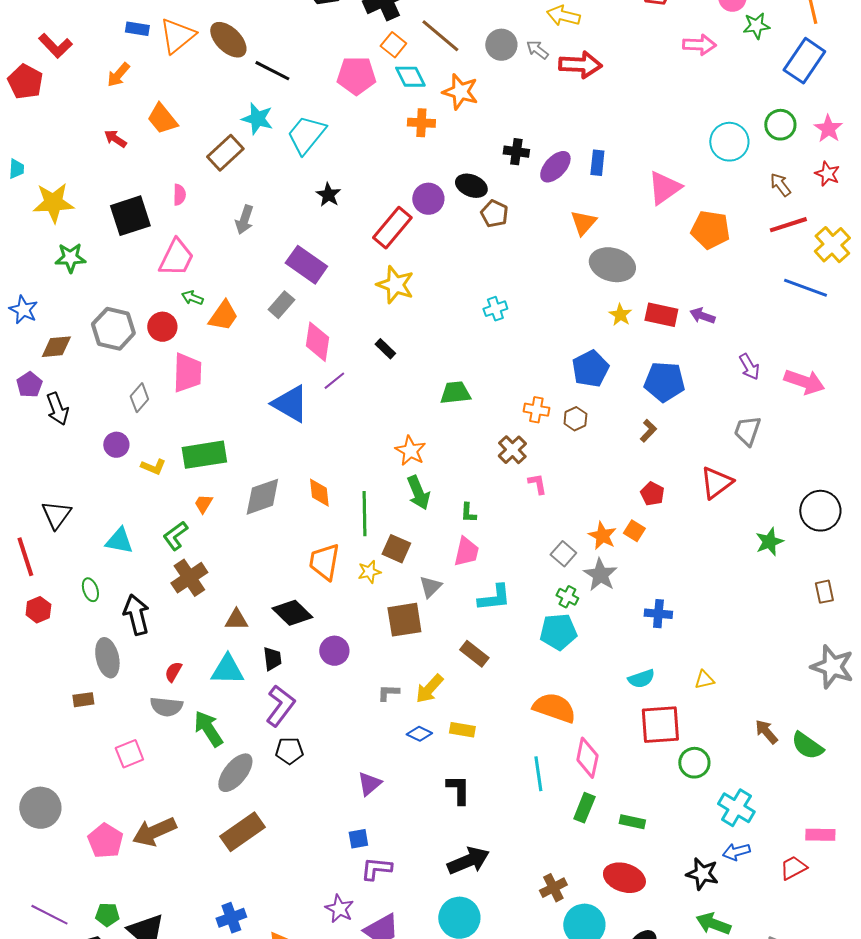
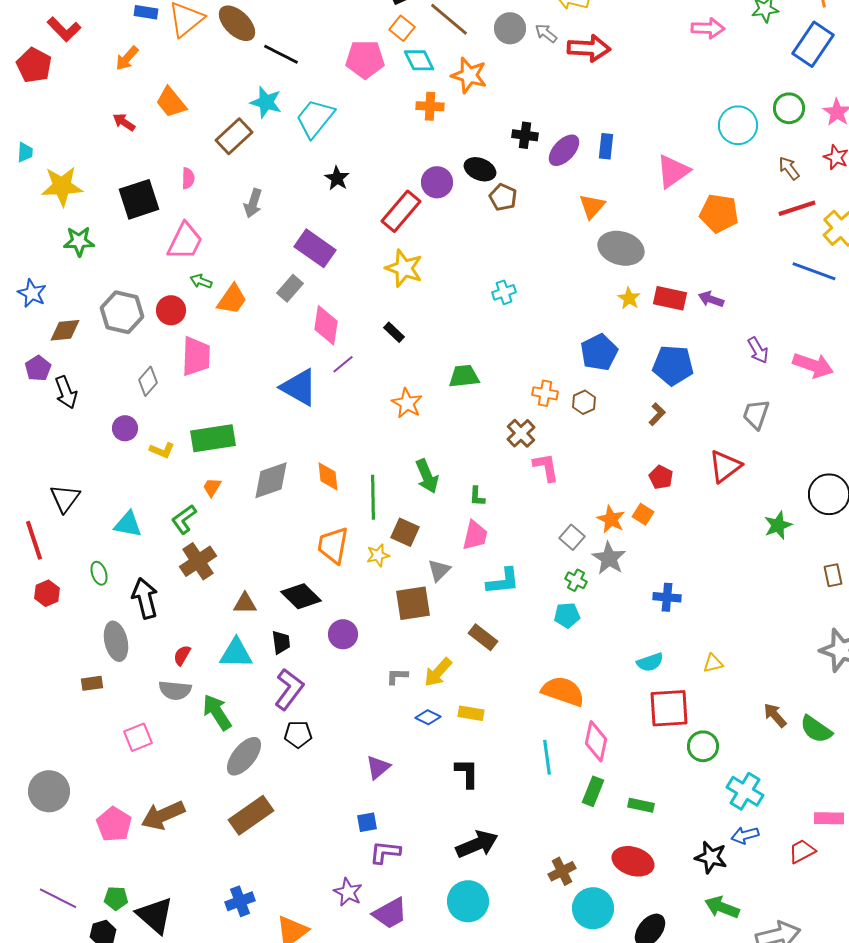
orange star: (410, 451) -> (407, 403), moved
pink L-shape: (537, 484) -> (546, 467), size x1.4
cyan pentagon: (558, 632) -> (567, 615), size x0.7

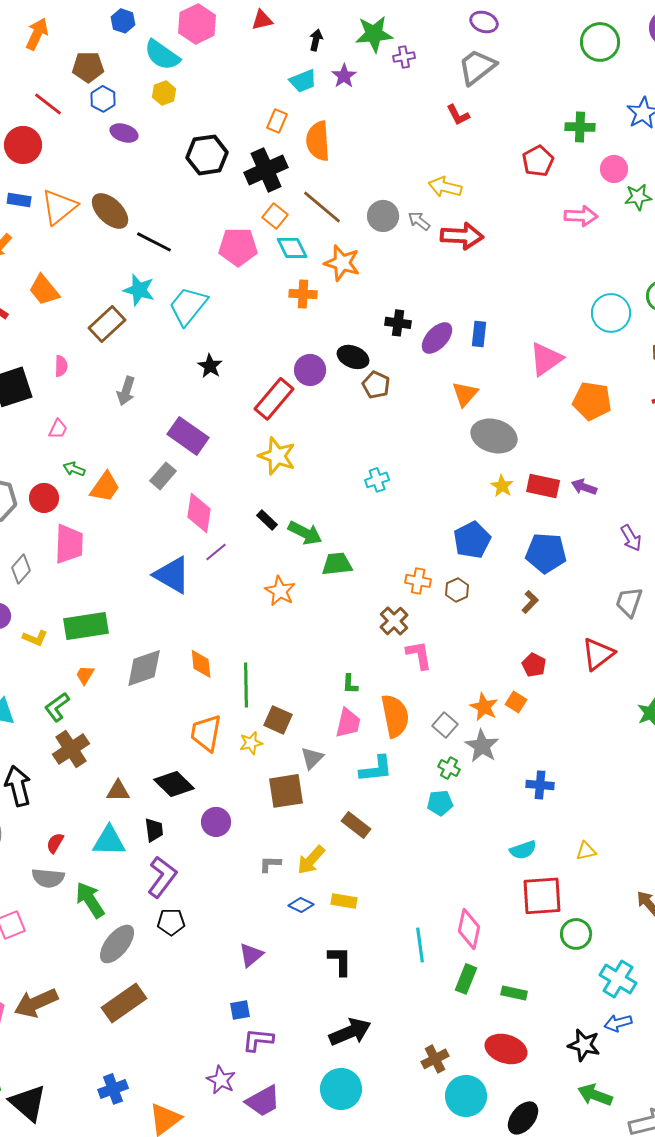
pink trapezoid: (185, 241) -> (58, 429), size x0.5
green arrow: (427, 476) -> (305, 533), moved, turned -40
orange semicircle: (563, 691) -> (395, 716), moved, turned 60

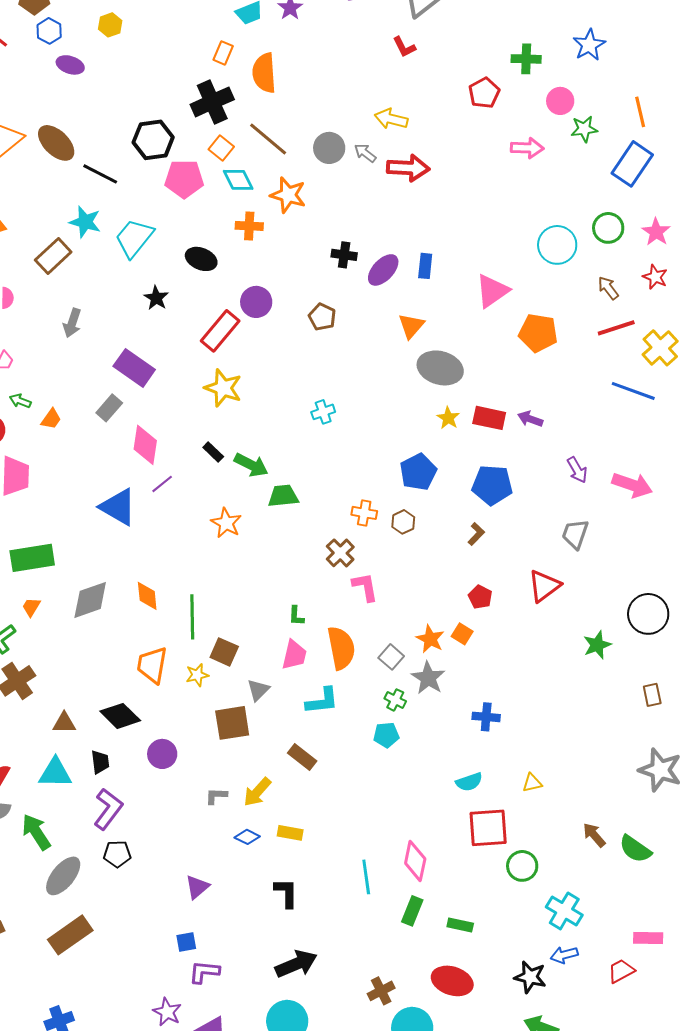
black hexagon: (207, 155) -> (153, 140), moved
black ellipse: (353, 357) -> (201, 259), moved
orange trapezoid: (105, 487) -> (51, 419), size x0.7

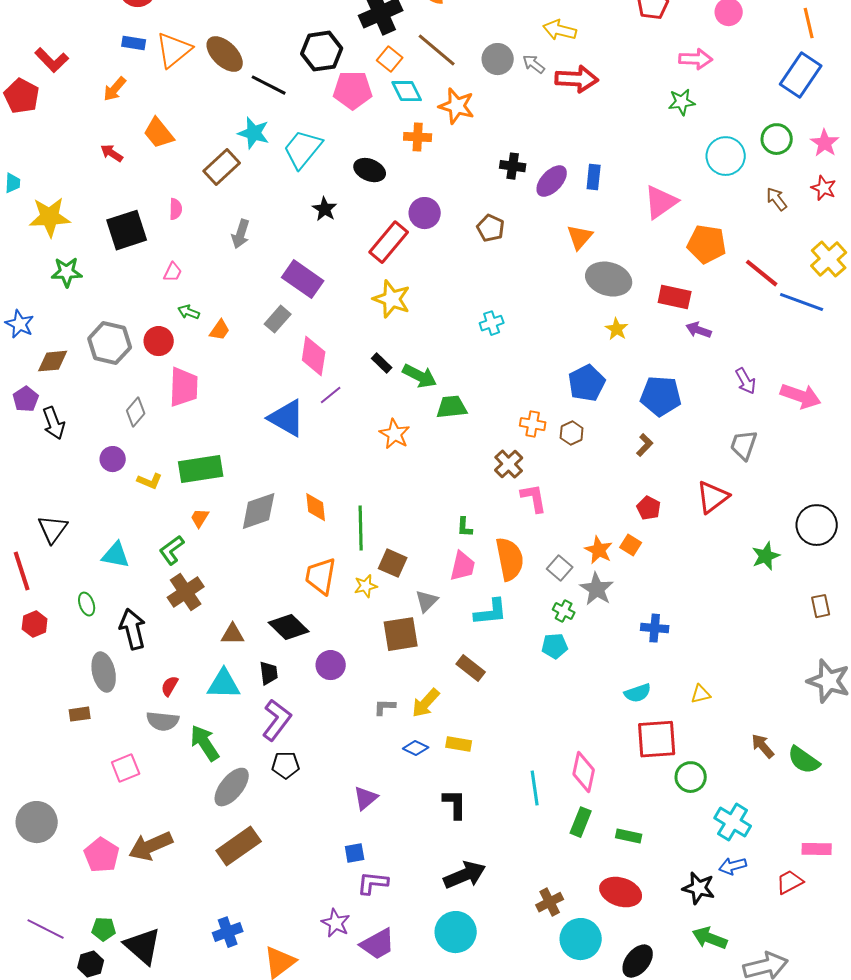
green star: (584, 129) -> (682, 102), moved
red line: (616, 328) -> (762, 273), moved, turned 57
red rectangle: (489, 418) -> (675, 297), moved

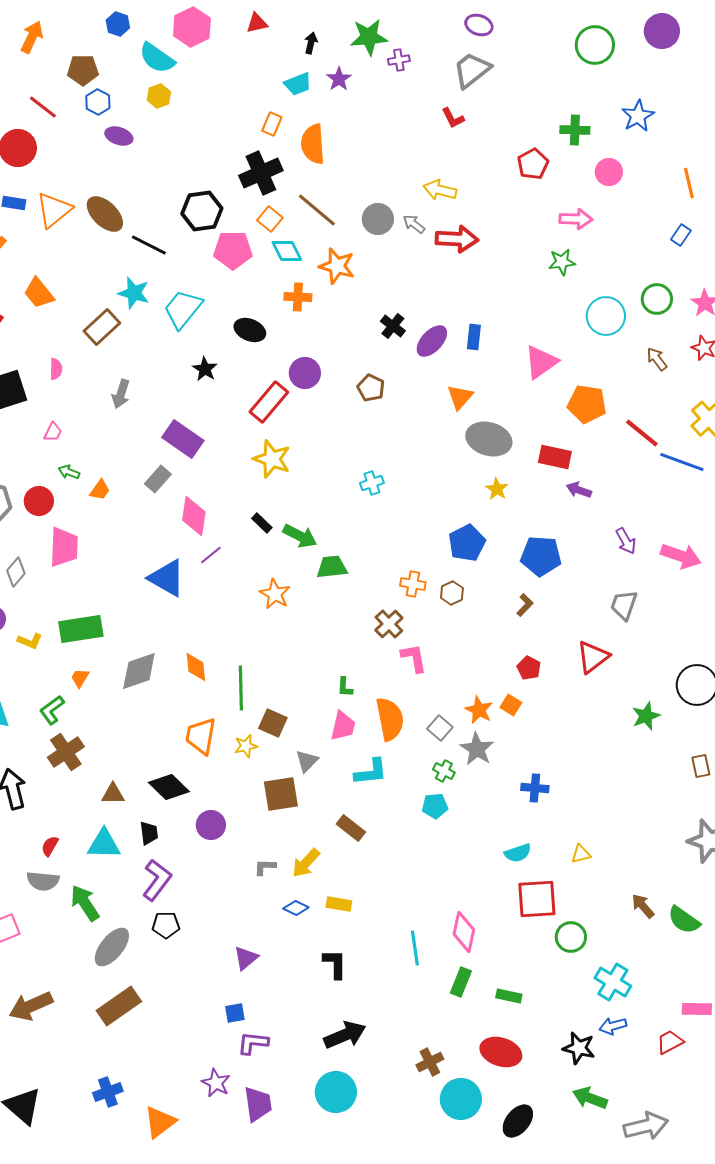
blue rectangle: (801, 75) -> (681, 235), size x0.5
black cross: (513, 166) -> (393, 326), turned 30
purple trapezoid: (378, 944) -> (258, 1104), turned -69

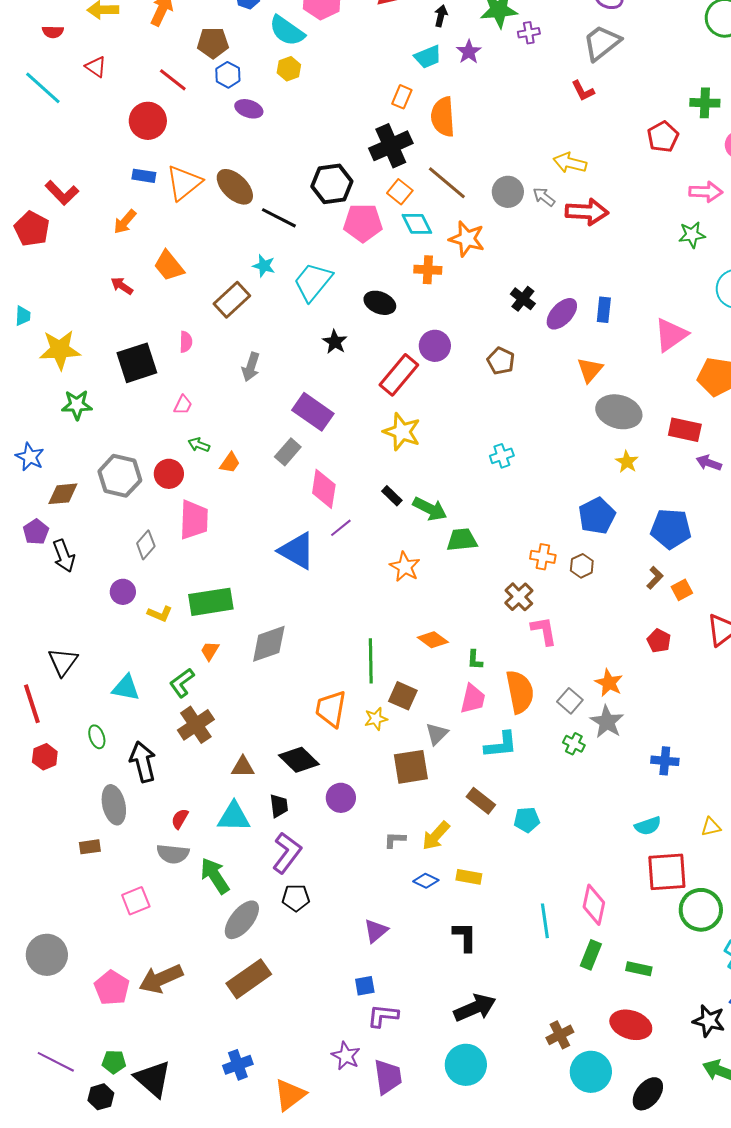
cyan star: (134, 293) -> (264, 266), size x0.7
orange diamond: (196, 667) -> (433, 640), moved, turned -48
orange square: (511, 705) -> (682, 590), moved, turned 30
cyan pentagon: (435, 806) -> (527, 820), moved
green circle: (571, 937) -> (701, 910), size x1.4

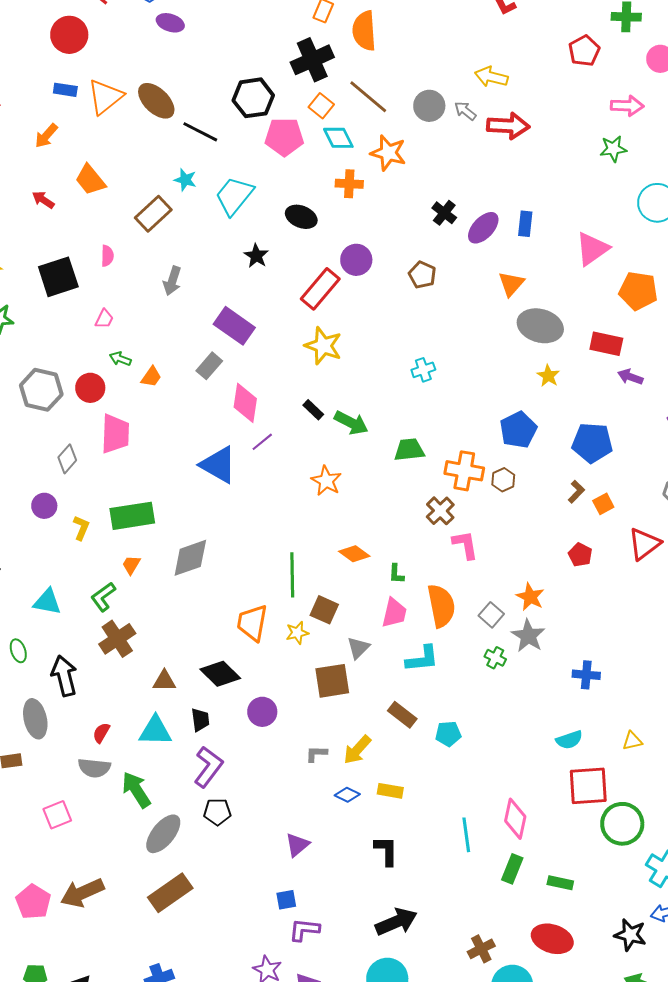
green trapezoid: (462, 540) -> (409, 450), moved
orange cross: (543, 557) -> (464, 471), size x1.5
yellow L-shape: (160, 614) -> (81, 528), turned -90

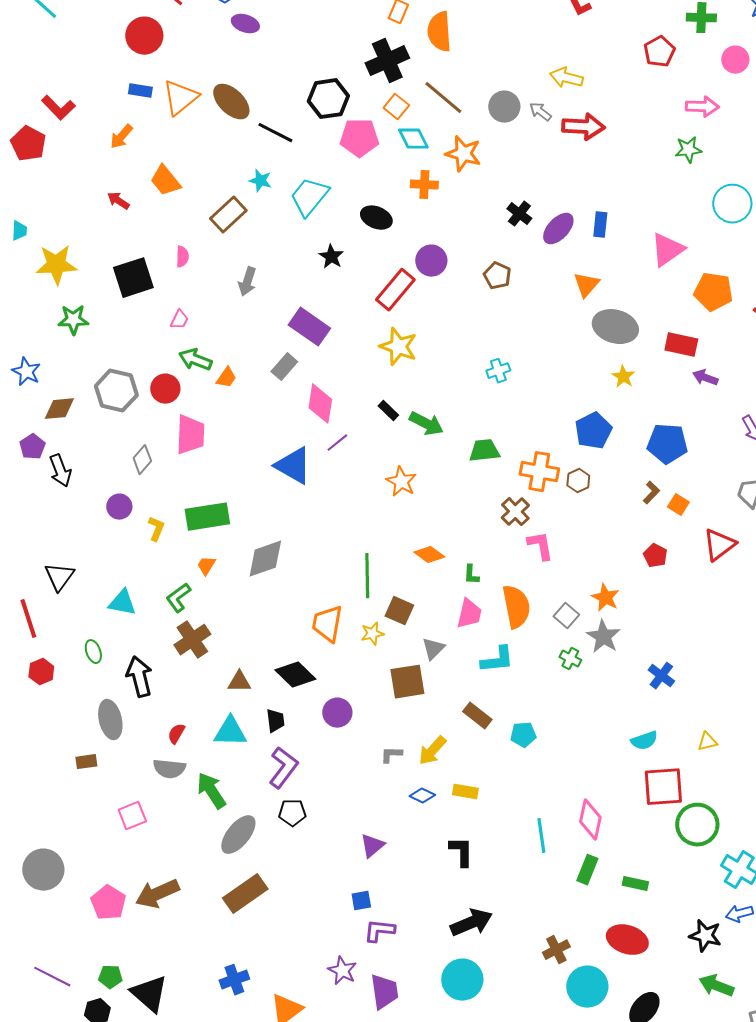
green arrow: (120, 359) -> (195, 360), size x1.5
orange square: (603, 504) -> (678, 505), turned -30
blue cross: (586, 675) -> (661, 676), turned 32

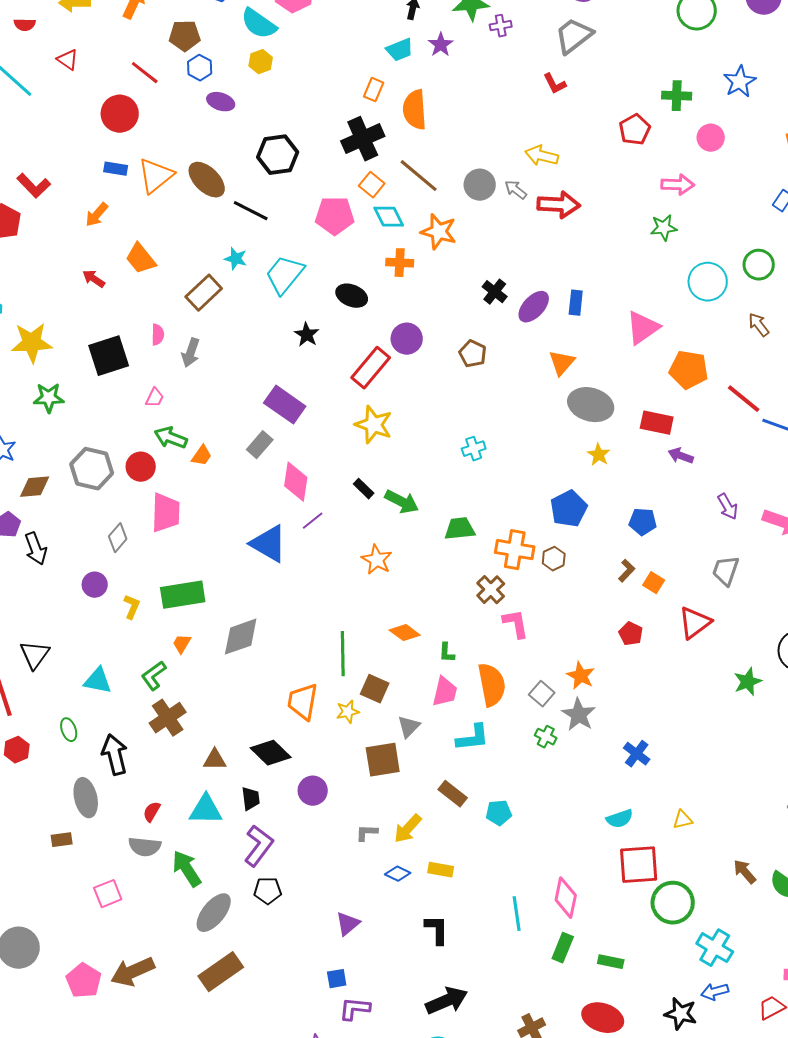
black hexagon: (328, 99) -> (278, 155), moved
gray arrow: (247, 282) -> (191, 353), moved
blue pentagon: (667, 444) -> (643, 522), size x0.7

